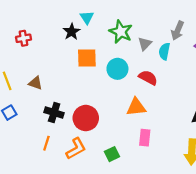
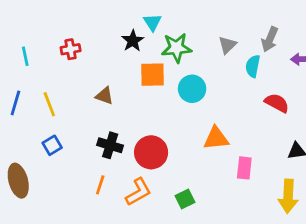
green star: (121, 32) -> (177, 48), moved, turned -30
gray triangle: (145, 44) -> (227, 45), moved
red semicircle: (148, 78) -> (277, 103), moved
brown triangle: (35, 83) -> (104, 96), moved
pink rectangle: (145, 138) -> (244, 168), moved

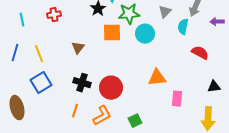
cyan circle: (192, 89) -> (145, 34), moved
brown triangle: (104, 96) -> (78, 48), turned 48
blue square: (52, 145) -> (41, 83), size x1.5

